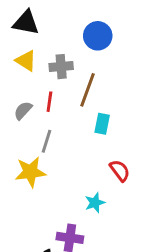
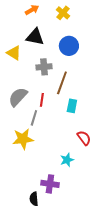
black triangle: (26, 23) -> (35, 37), moved
yellow triangle: (26, 61) -> (14, 53), moved
red line: (49, 102) -> (42, 100), moved
gray semicircle: (23, 110) -> (18, 97), size x1.5

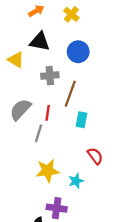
yellow star: (23, 139) -> (48, 171), moved

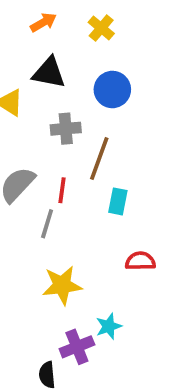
red semicircle: (95, 156) -> (140, 261), turned -54
cyan star: (76, 181) -> (109, 326), moved
purple cross: (57, 208) -> (77, 347), turned -30

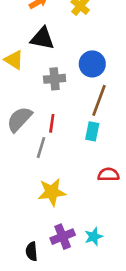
blue circle: (112, 90) -> (92, 64), moved
brown line: (99, 159) -> (99, 100), moved
cyan star: (109, 326) -> (94, 237), moved
black semicircle: (47, 375) -> (32, 251), moved

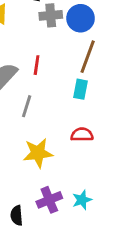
gray cross: (55, 79) -> (51, 15), moved
red line: (52, 123) -> (37, 65), moved
red semicircle: (108, 175) -> (82, 135), moved

